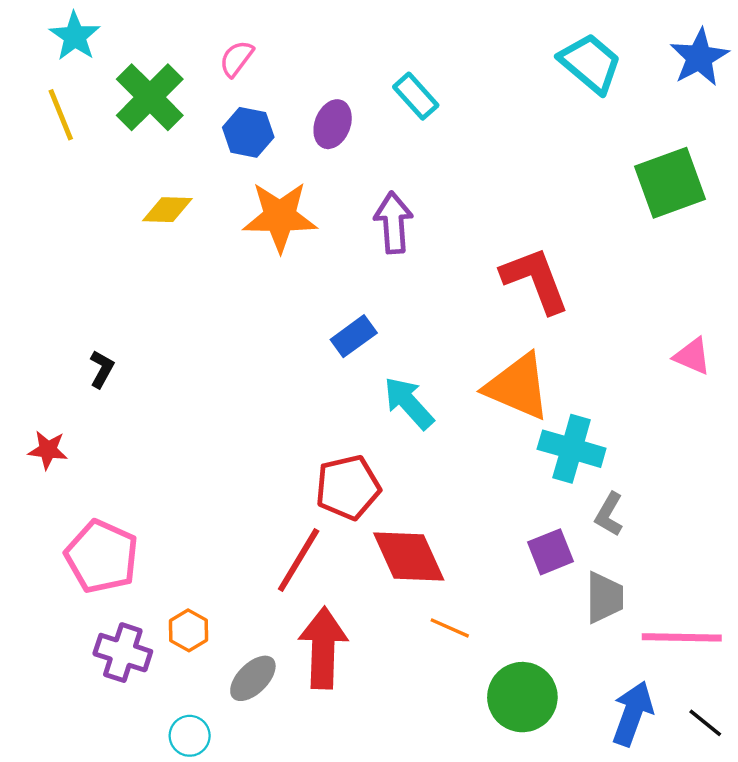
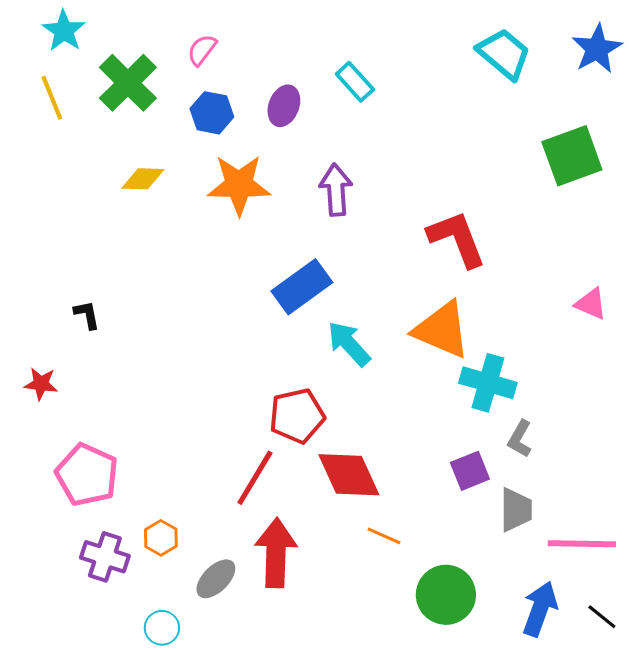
blue rectangle: (354, 336) -> (302, 287), size x1.5
black L-shape: (102, 369) -> (87, 315), turned -40

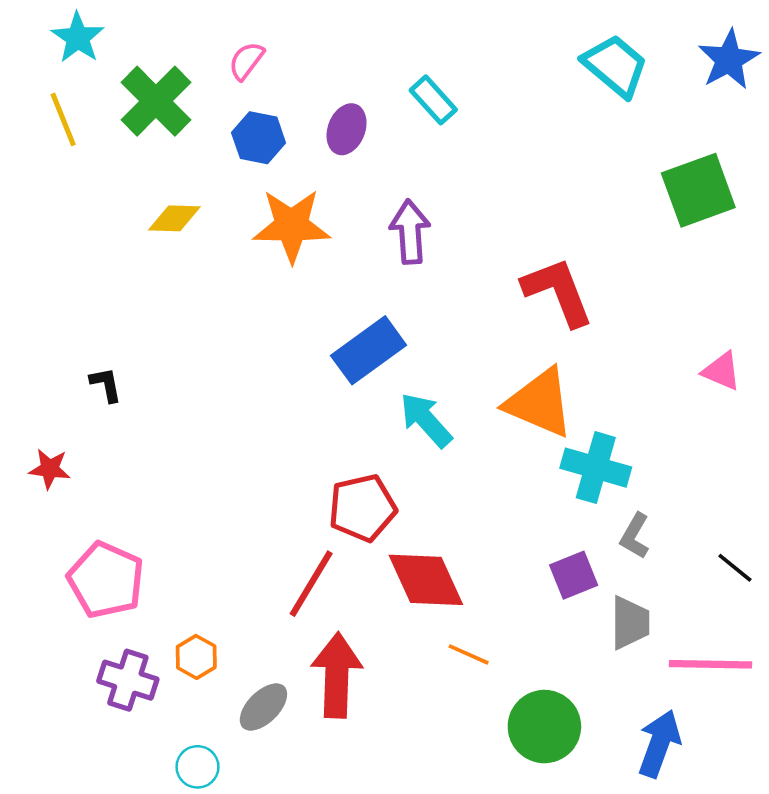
black line: (602, 617) -> (735, 568), moved

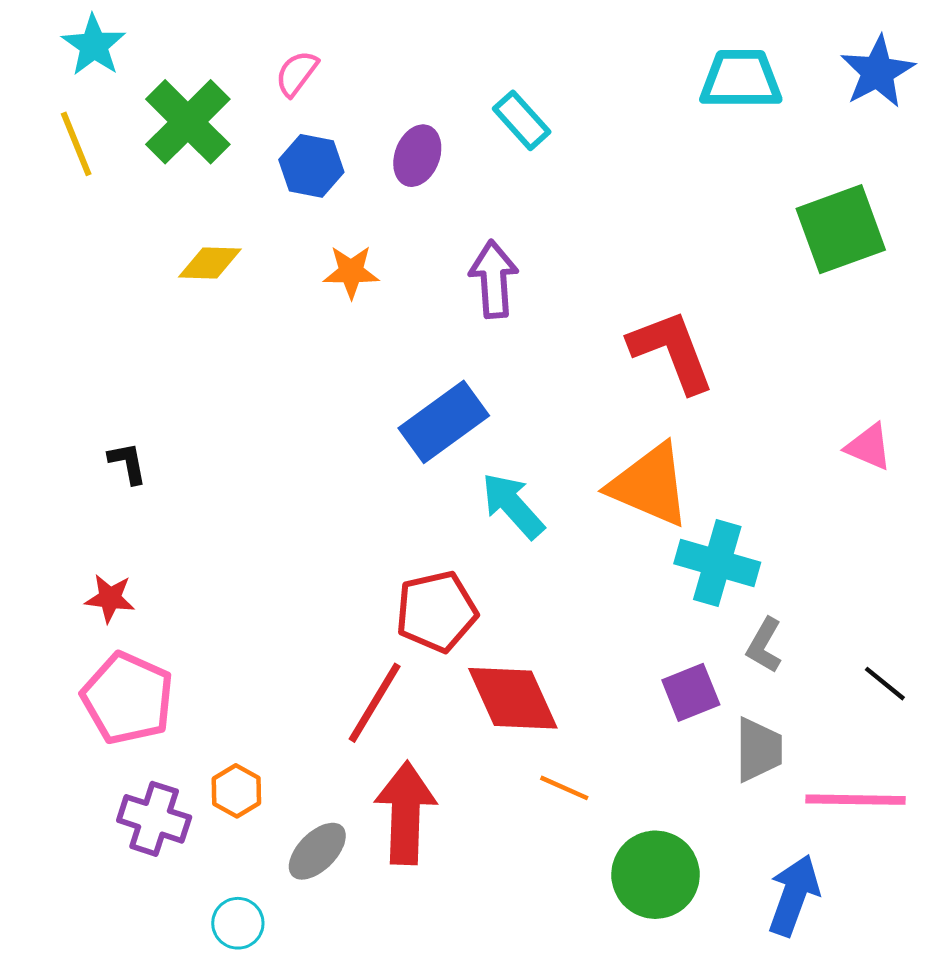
cyan trapezoid: (615, 66) -> (741, 79), turned -40
orange star: (292, 226) -> (351, 272), size x0.6
red star: (50, 469) -> (110, 598), moved

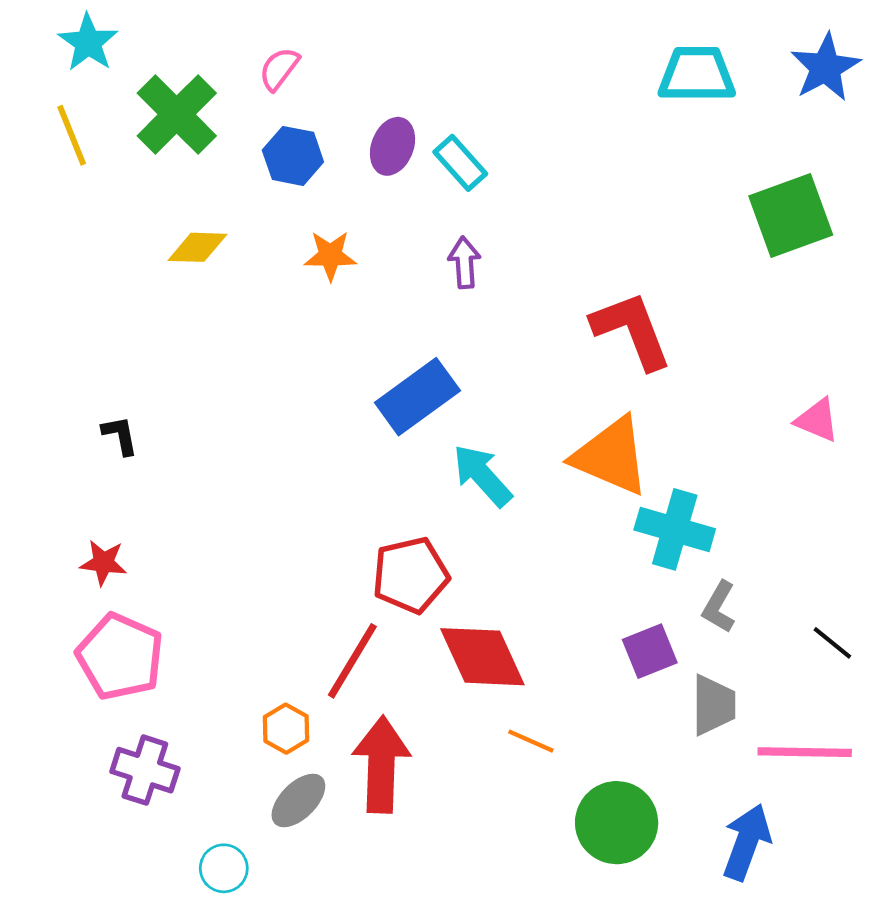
cyan rectangle: (522, 120) -> (460, 163), moved
purple arrow: (494, 279) -> (464, 262), size x0.7
orange hexagon: (236, 791) -> (286, 729), moved

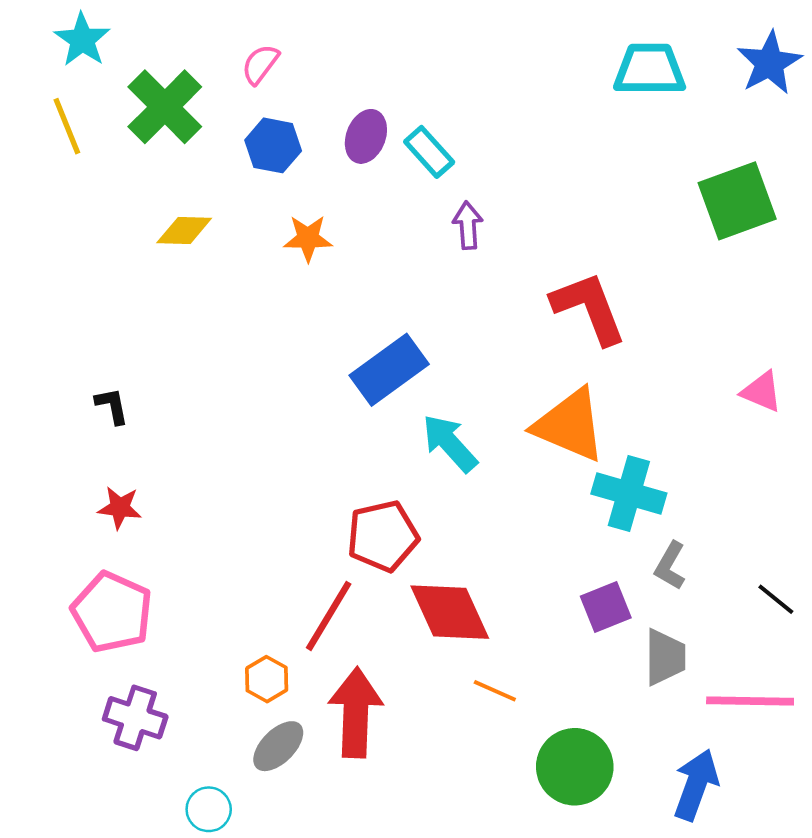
purple arrow: (464, 262) -> (468, 225), moved
red star: (103, 563) -> (120, 508), moved

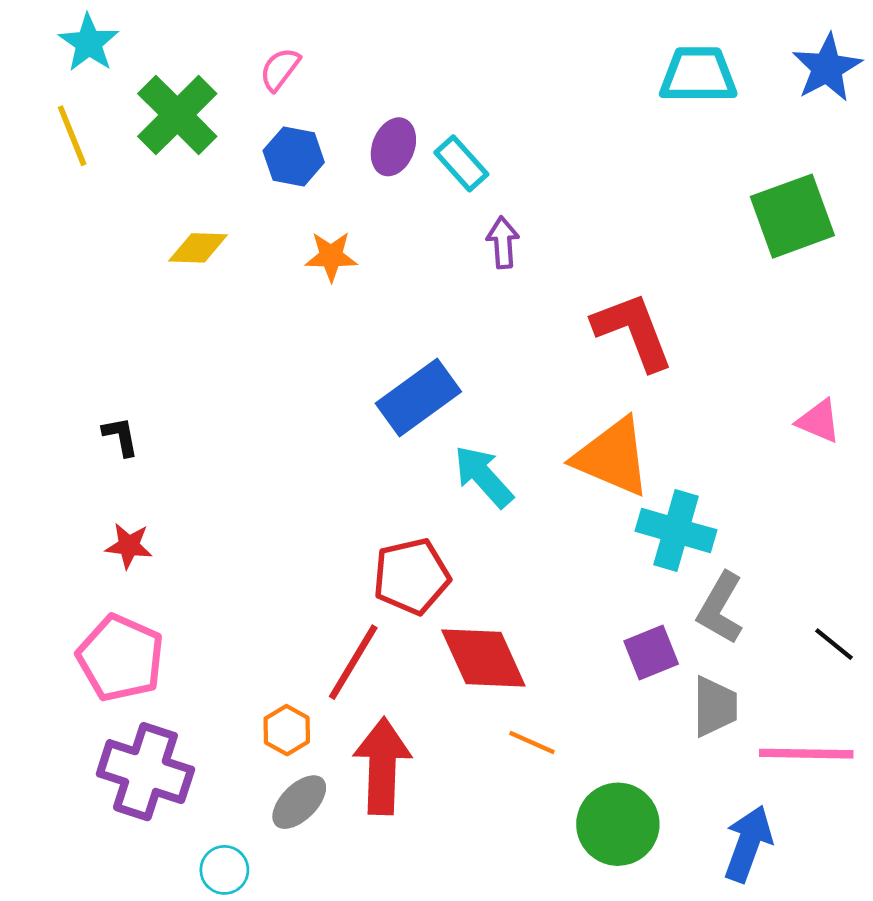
gray L-shape: (670, 566) -> (720, 608), size x1.4
purple cross: (135, 718) -> (145, 772), size x1.4

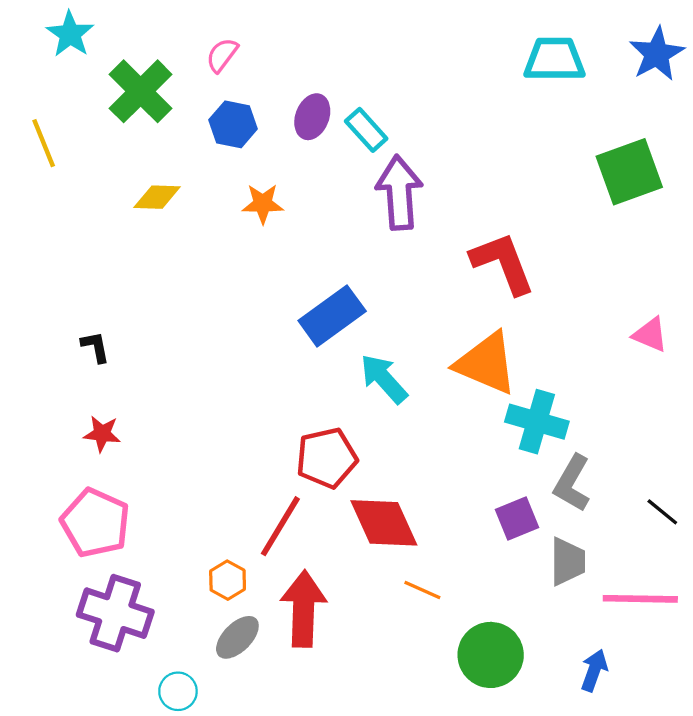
yellow line: (72, 136) -> (44, 143), moved
purple arrow: (503, 242) -> (399, 193), size x1.8
blue arrow: (748, 844) -> (594, 670), size x0.7

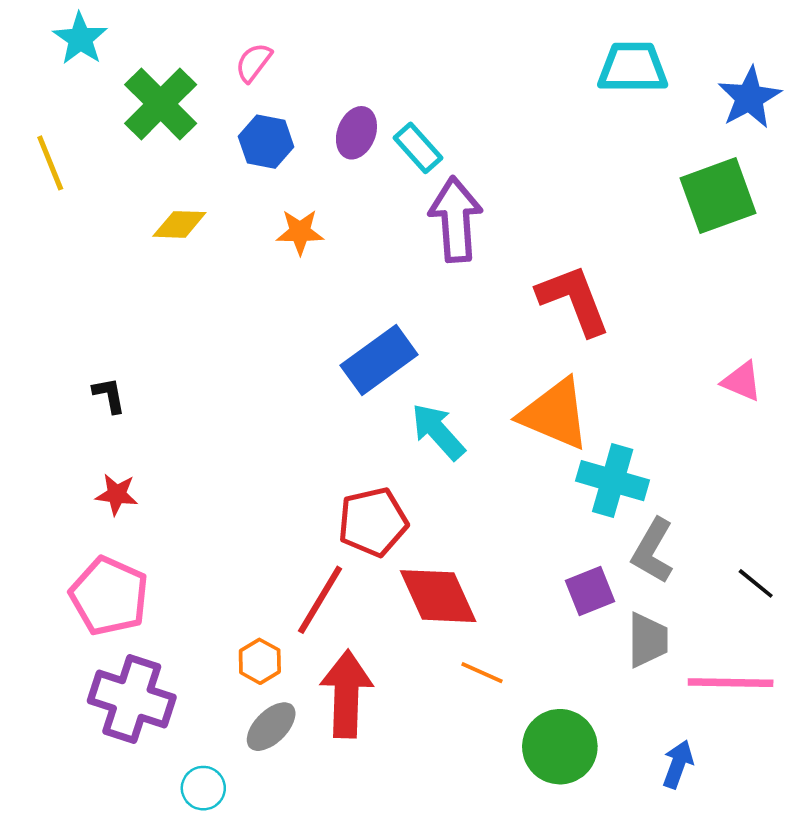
blue star: (657, 54) -> (749, 98), moved

